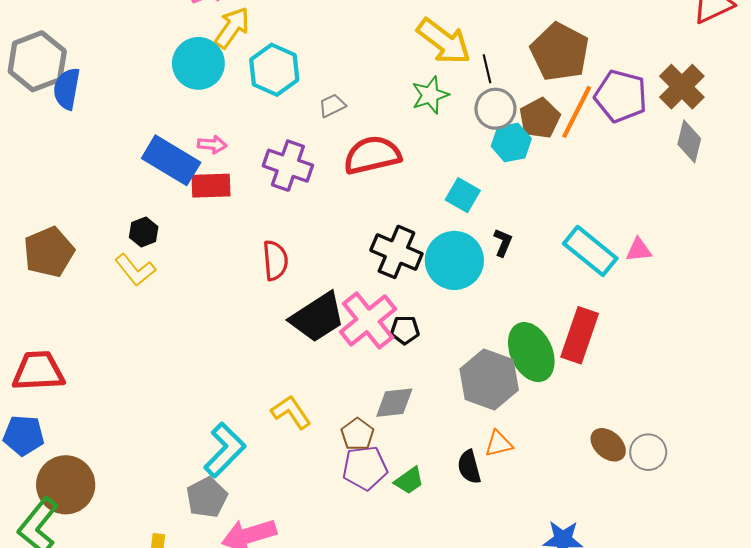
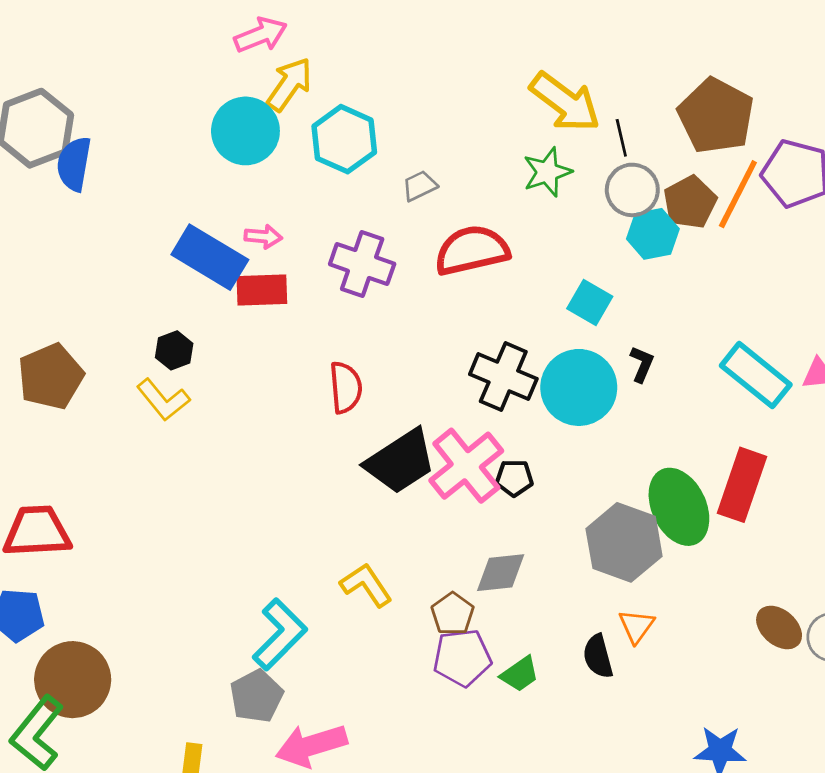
orange triangle: (499, 444) -> (636, 626), turned -40

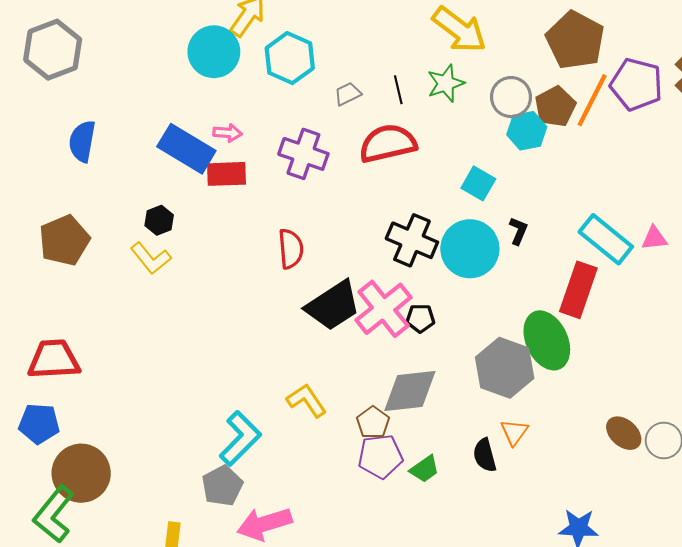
black line: (621, 138) -> (398, 90), moved
blue semicircle: (74, 164) -> (82, 141), moved
red rectangle: (742, 485) -> (578, 290), moved
gray diamond: (501, 573) -> (410, 391), size x1.4

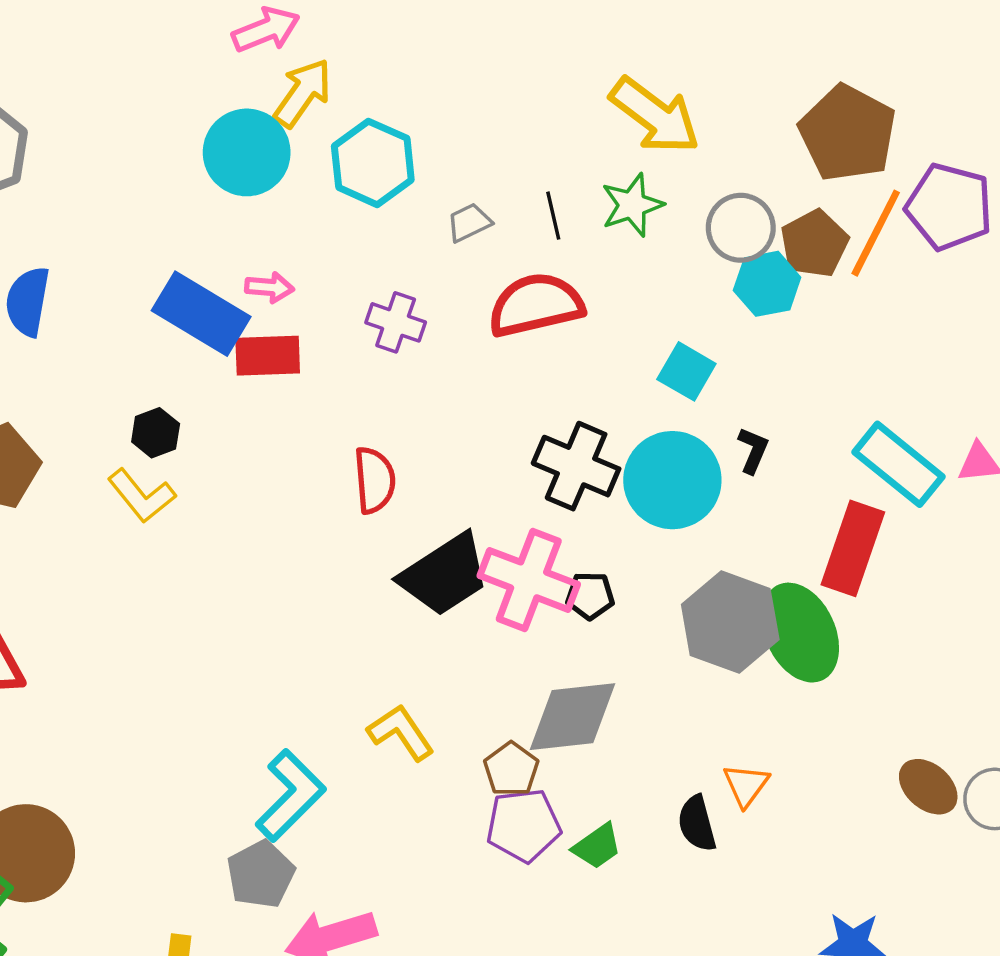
purple cross: (303, 154) -> (396, 322), size x0.7
pink cross: (384, 309) -> (529, 580), turned -30
gray hexagon: (505, 368) -> (730, 622), moved

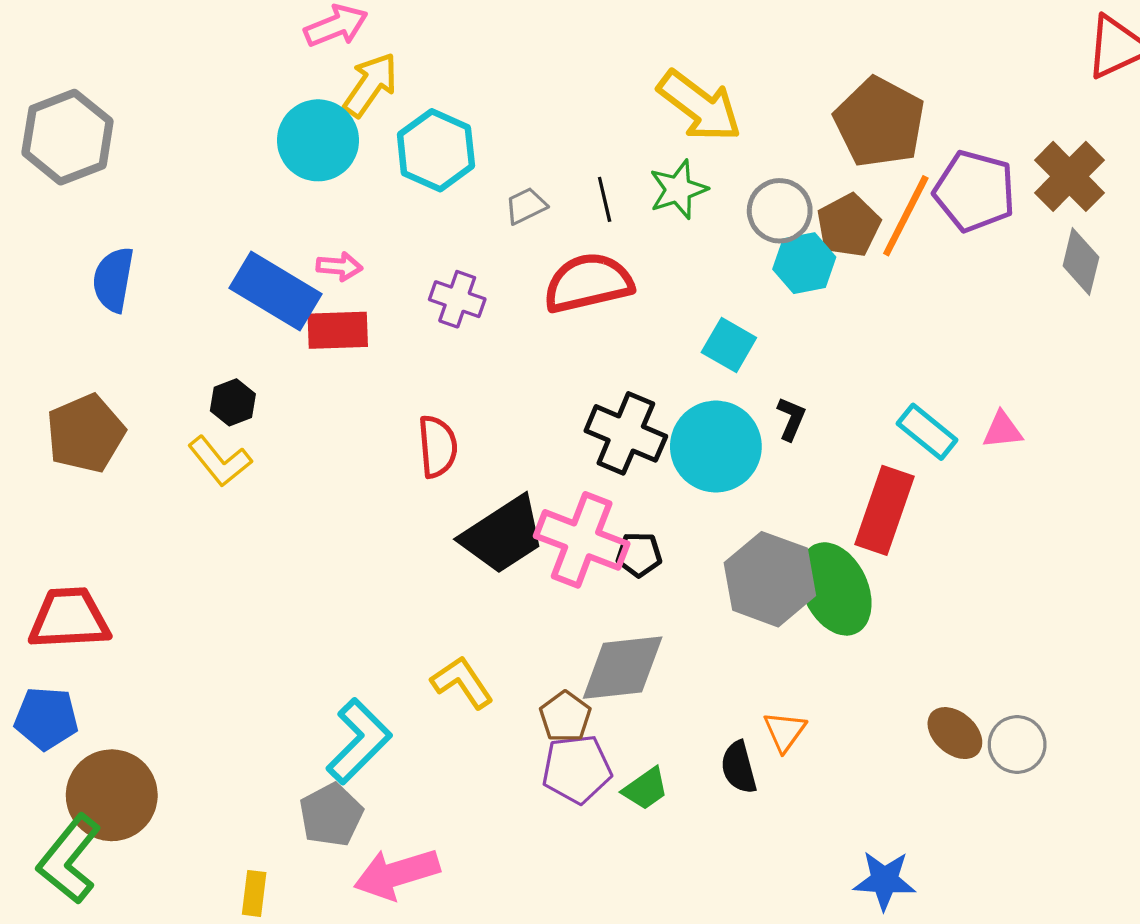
cyan rectangle: (898, 464) -> (927, 432), size x0.7

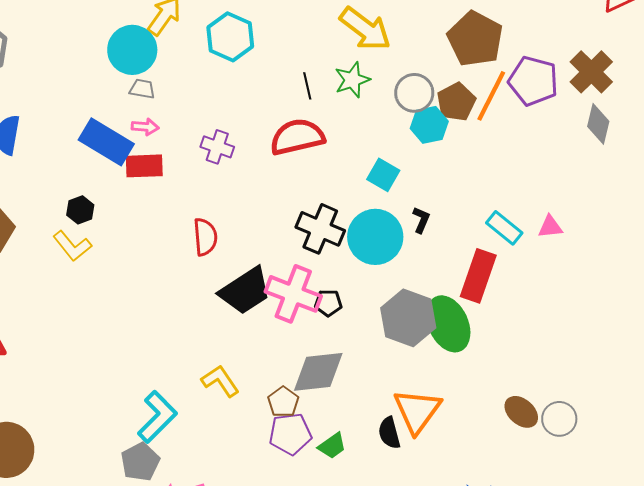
cyan hexagon: (436, 150) -> (230, 37), moved
gray trapezoid: (526, 206) -> (142, 89), moved, turned 36
orange triangle: (785, 731) -> (417, 411), size x1.8

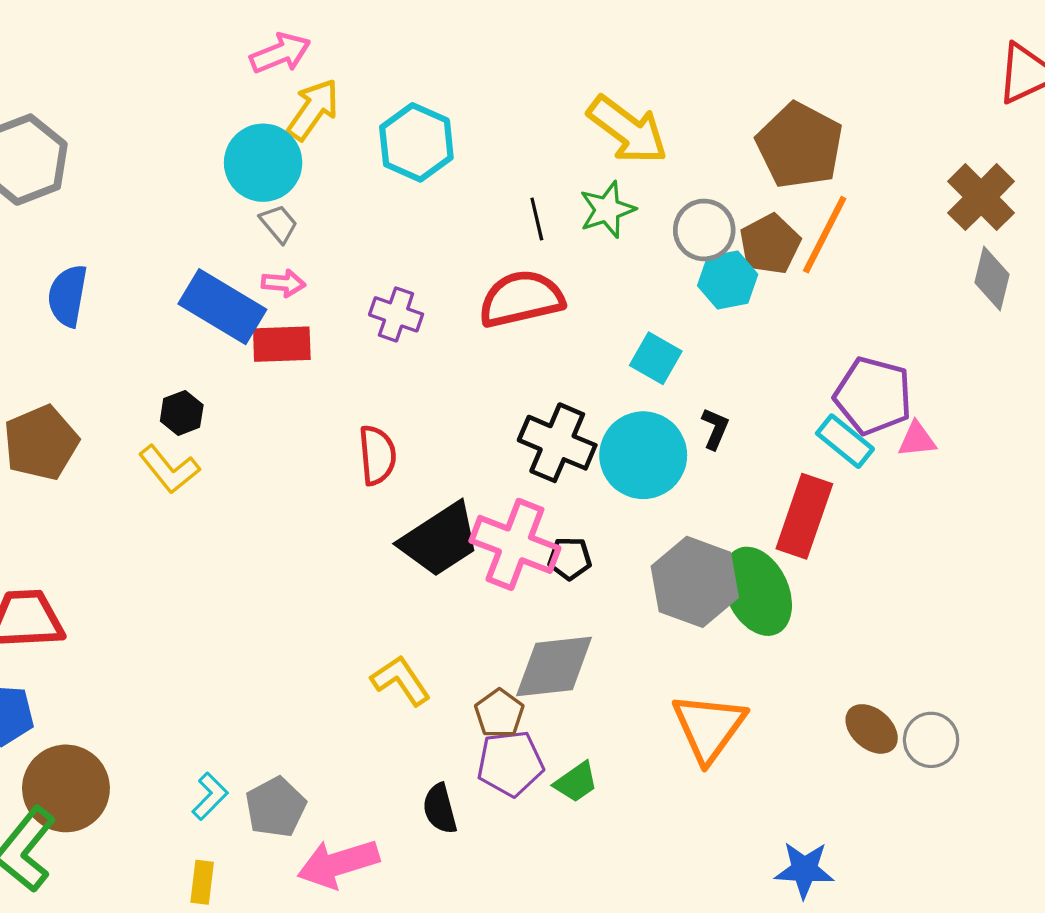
purple pentagon: (533, 81) -> (873, 396), moved
gray trapezoid: (142, 89) -> (279, 224), turned 40
cyan L-shape: (157, 417) -> (210, 796), moved, size x0.6
black semicircle: (389, 433) -> (440, 809), moved

